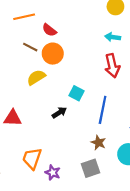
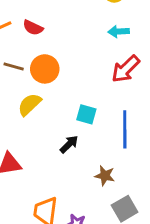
red semicircle: (49, 30) -> (33, 28), moved
red arrow: (112, 66) -> (126, 69), turned 70
brown star: (98, 143) -> (105, 176), moved

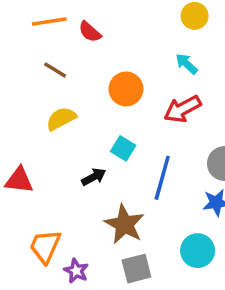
cyan arrow: (119, 32) -> (187, 64), turned 30
orange circle: (45, 69) -> (126, 89), moved
brown star: (105, 176) -> (124, 224), size x1.6

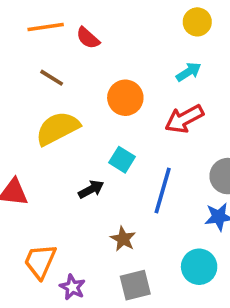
cyan arrow: (187, 64) -> (189, 72), turned 105
yellow semicircle: (61, 119) -> (58, 128), size x1.4
brown star: (124, 224) -> (123, 239), size x0.6

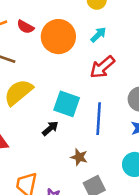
orange circle: (125, 98) -> (58, 37), moved, size x1.4
cyan square: (122, 160) -> (67, 104), size x1.5

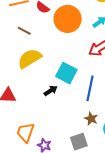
brown star: (79, 157) -> (91, 119), moved

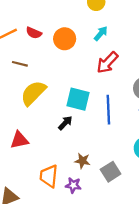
orange circle: (68, 19) -> (65, 39), size x0.7
brown star: (91, 119) -> (82, 161), moved

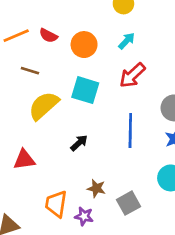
cyan square: (78, 99) -> (85, 90), moved

